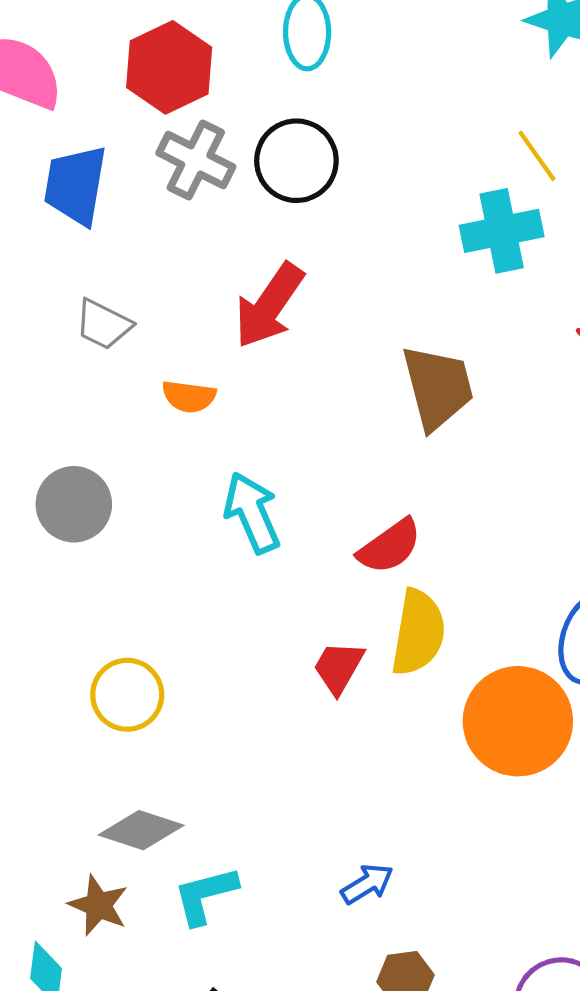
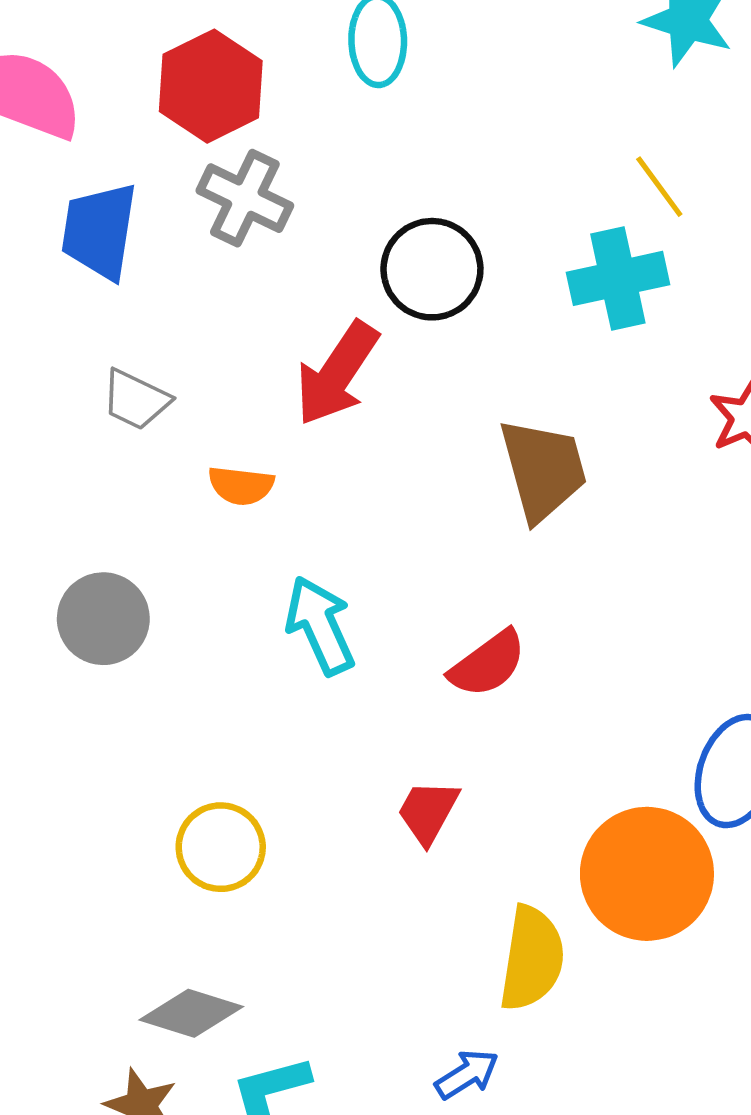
black circle: (296, 161) -> (432, 269), moved
yellow semicircle: (418, 633) -> (532, 958), moved
yellow circle: (127, 695) -> (221, 847), moved

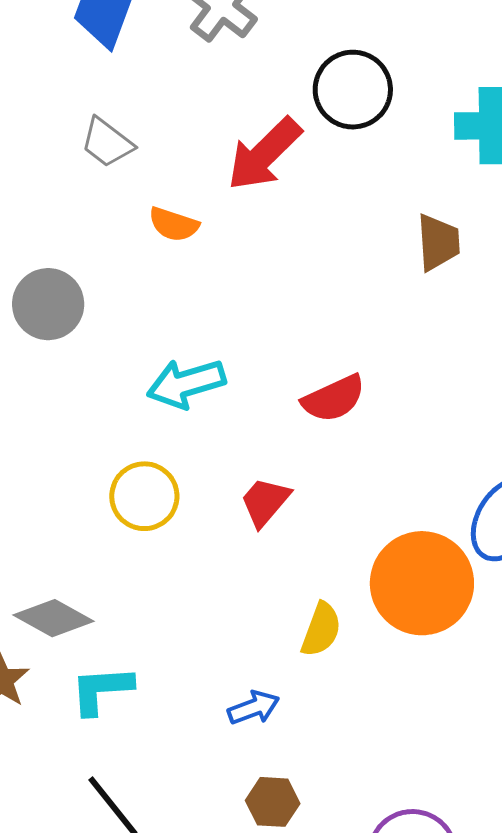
brown trapezoid: (543, 470) -> (438, 242), moved, size x0.7
cyan arrow: (320, 625) -> (186, 383), moved, turned -94
yellow circle: (221, 847) -> (144, 496), moved
yellow semicircle: (532, 958) -> (321, 630), size x0.7

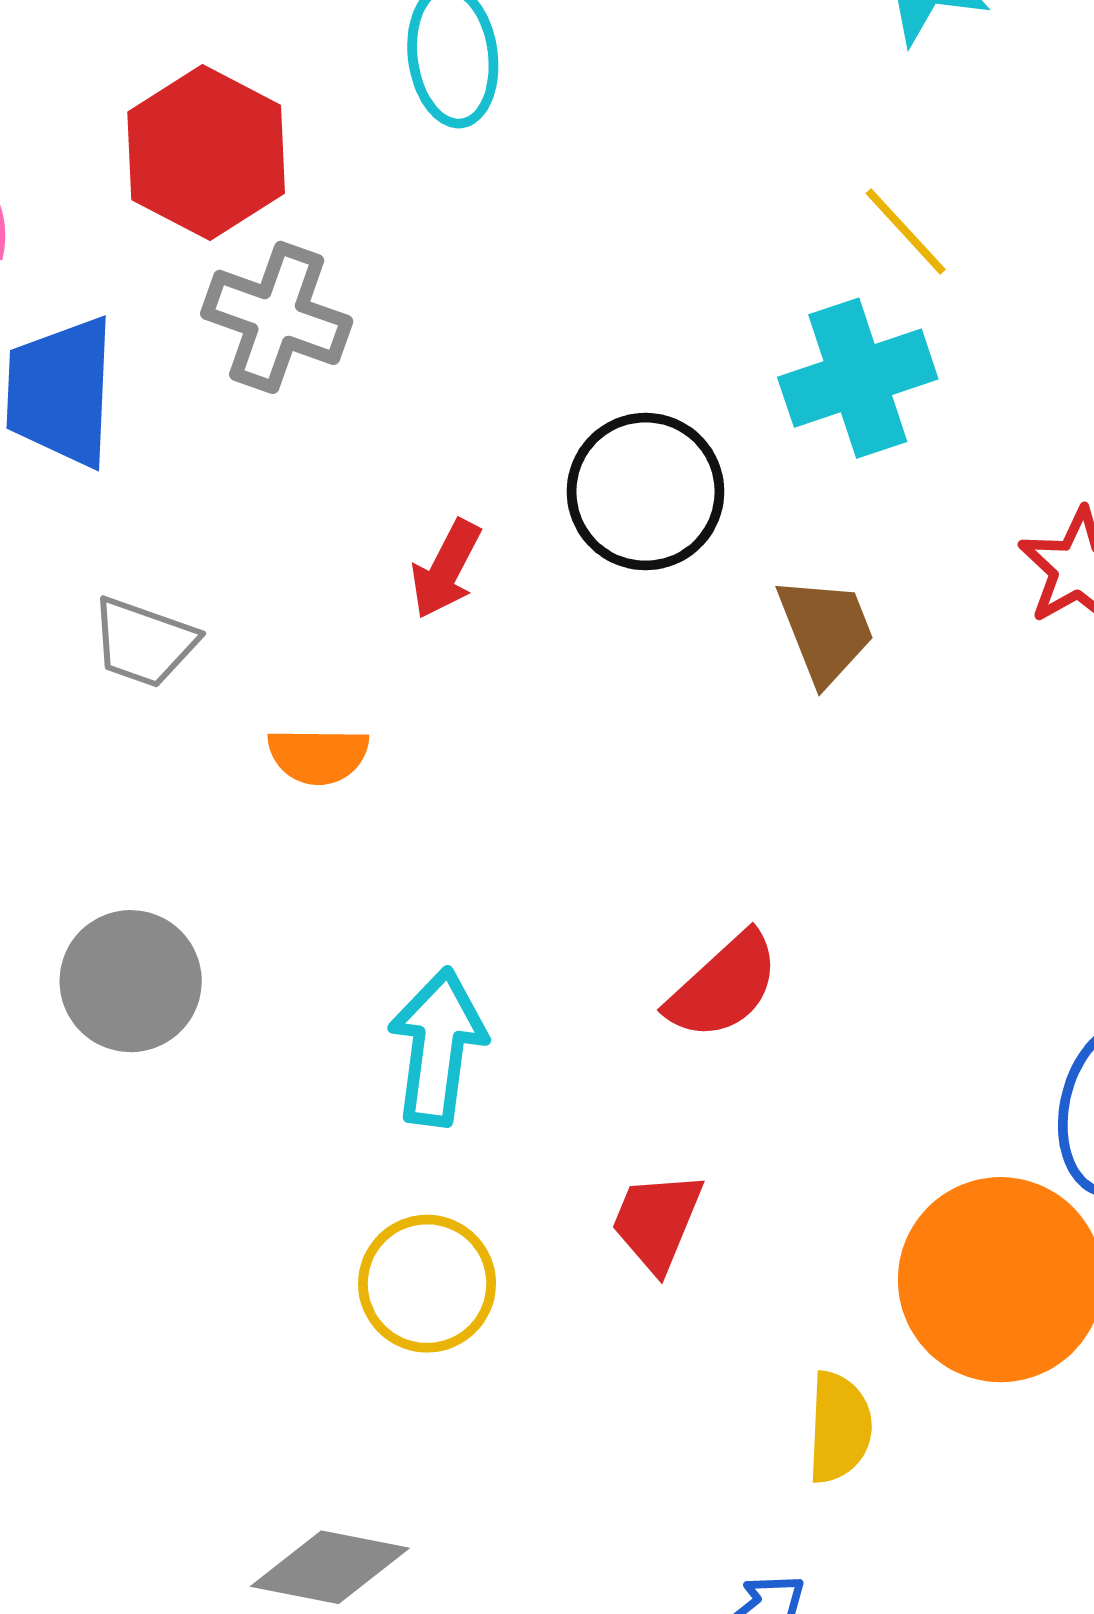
black circle: (353, 90) -> (646, 492), moved
red arrow: (264, 154) -> (446, 569), size x0.6
cyan arrow: (186, 383) -> (437, 1047), turned 132

